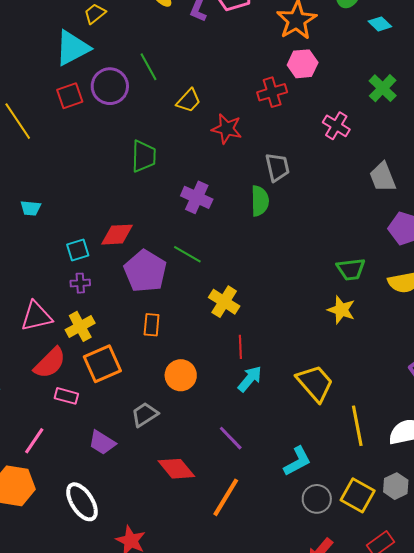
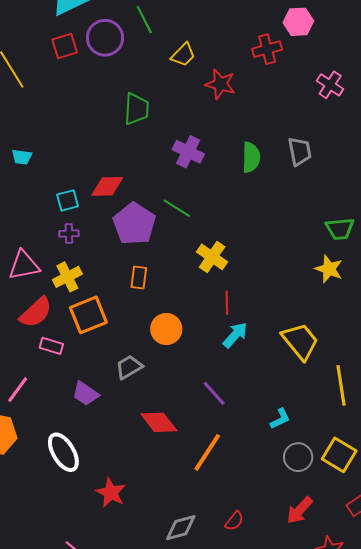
gray trapezoid: (277, 167) -> (300, 151), moved
cyan L-shape: (297, 461) -> (280, 419), size x0.7

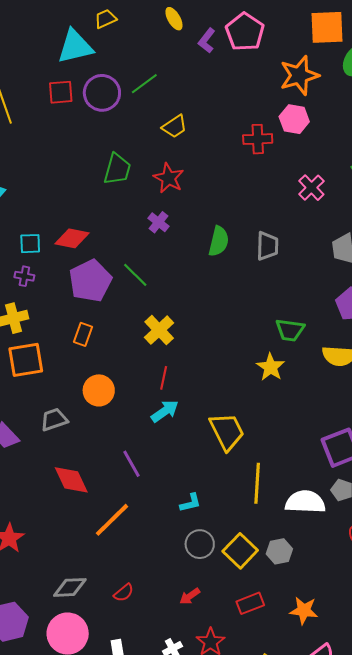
green line: (144, 20) -> (144, 84), turned 68
red star: (220, 84) -> (169, 178), moved
purple cross: (188, 152) -> (158, 222), size x0.7
red arrow: (300, 510) -> (190, 596), size x0.7

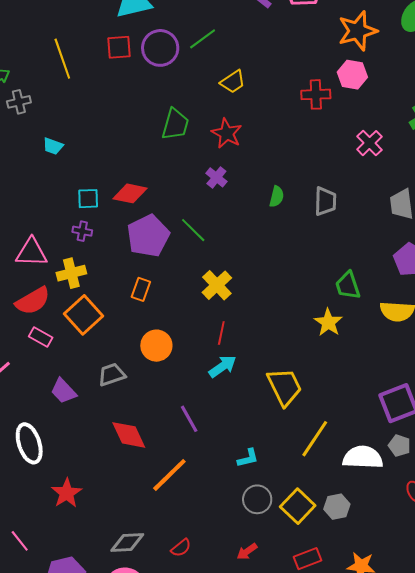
green semicircle: (219, 241) -> (277, 197), size x0.7
green trapezoid: (290, 330) -> (348, 285), turned 64
orange square: (26, 360) -> (84, 315), turned -33
yellow line: (257, 483) -> (315, 439), turned 30

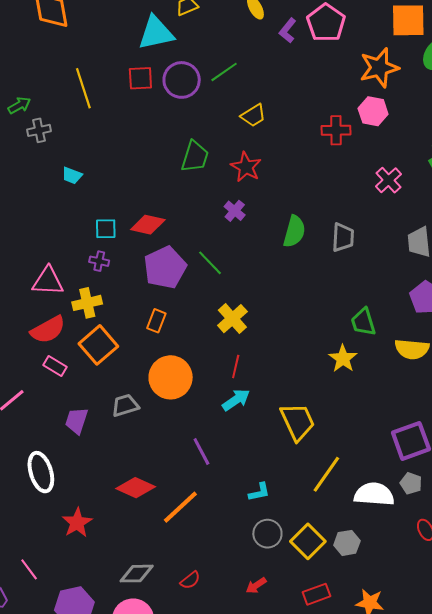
green semicircle: (277, 197) -> (294, 231), size x1.5
orange circle: (156, 346) -> (171, 377), size x1.4
purple trapezoid: (63, 391) -> (77, 421), turned 60
red diamond: (129, 435) -> (136, 488), moved, turned -42

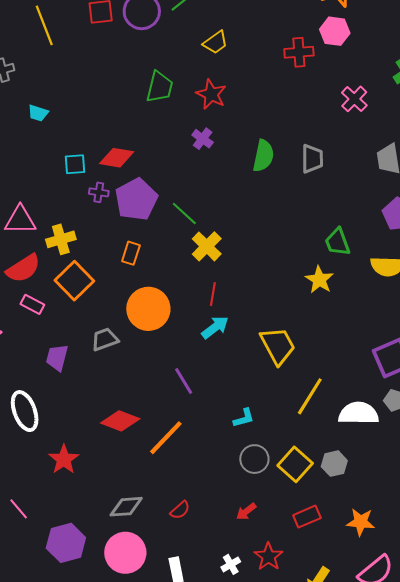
purple cross: (99, 261) -> (99, 192), moved
green line: (210, 263) -> (184, 213), moved

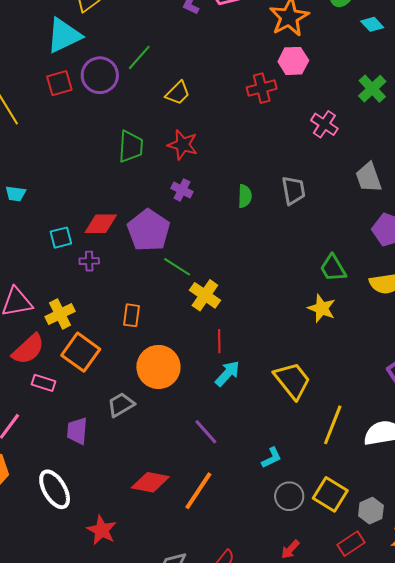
green semicircle: (263, 156) -> (245, 196), size x0.7
purple pentagon: (136, 199) -> (149, 230), moved
gray hexagon: (334, 464) -> (371, 511), moved

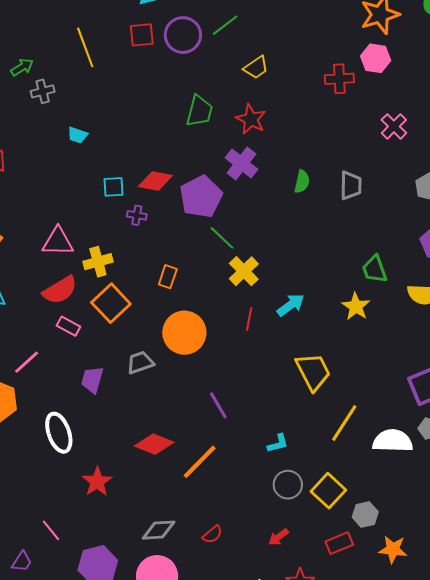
purple cross: (182, 190) -> (241, 163), size x1.5
cyan arrow: (227, 374) -> (291, 305), moved

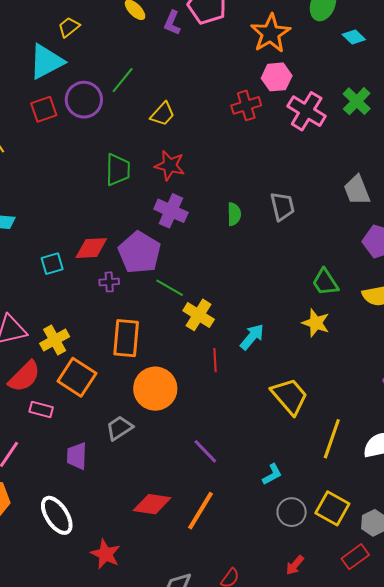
pink cross: (394, 126) -> (307, 111), moved, size x1.4
purple cross: (137, 215) -> (109, 282), moved
orange rectangle: (168, 277) -> (126, 338), size x1.6

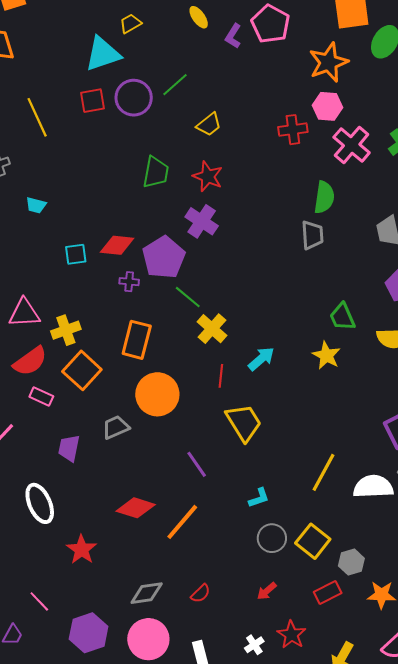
green semicircle: (234, 214) -> (324, 197), moved, size x1.4
yellow trapezoid: (290, 396) -> (244, 422), moved

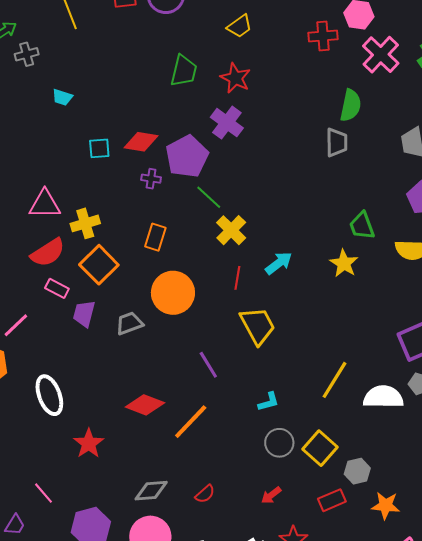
orange rectangle: (137, 340) -> (155, 237), size x0.7
purple trapezoid: (69, 448) -> (84, 314), moved

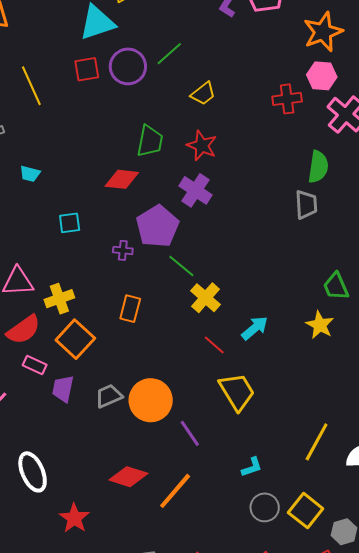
red diamond: (141, 142) -> (122, 179), moved
red line: (237, 278) -> (214, 345), turned -55
orange circle: (173, 293) -> (151, 400), moved

